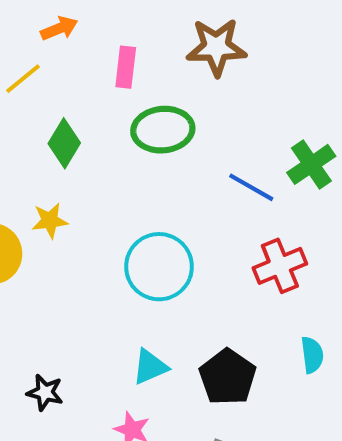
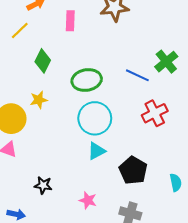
green ellipse: (163, 130) -> (87, 80), moved
cyan semicircle: (312, 355) -> (176, 182), moved
cyan triangle: (150, 367) -> (96, 151), moved

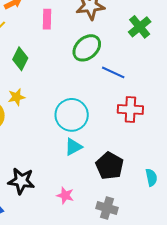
green cross: (166, 62) -> (140, 27), moved
green ellipse: (87, 80) -> (87, 48), moved, turned -32
red cross: (155, 113) -> (130, 109), turned 30
black star: (43, 185) -> (21, 181), size x1.5

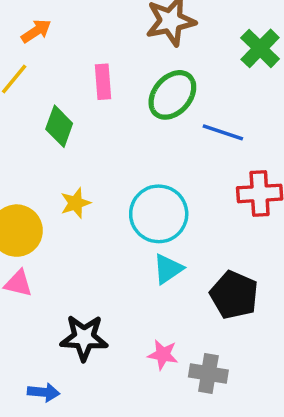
pink rectangle: (47, 19) -> (103, 82), moved
yellow star: (16, 97) -> (76, 203), moved
gray cross: (107, 208) -> (208, 374), moved

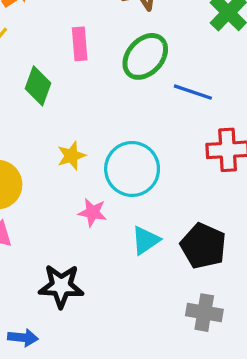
yellow star: (76, 203) -> (71, 156), moved
cyan triangle: (168, 269) -> (146, 240), moved
pink star: (163, 355) -> (92, 212), moved
gray cross: (208, 374) -> (204, 313), moved

